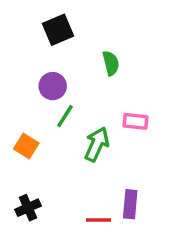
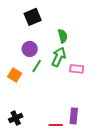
green arrow: (97, 144) -> (59, 57), moved
orange square: (26, 146) -> (15, 75), moved

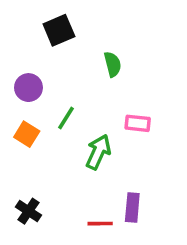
purple circle: (30, 49) -> (28, 88), moved
green arrow: (59, 57) -> (98, 152), moved
black cross: (16, 118) -> (28, 211), turned -32

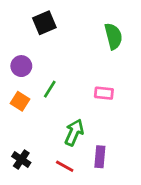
green semicircle: (113, 64) -> (113, 36), moved, size x1.4
green arrow: (98, 152) -> (74, 132), moved
red line: (100, 224) -> (65, 166), moved, turned 30

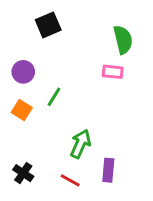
pink rectangle: (104, 93) -> (113, 72), moved

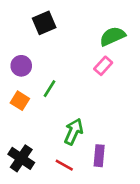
green semicircle: (123, 40) -> (113, 36), turned -100
pink rectangle: (113, 72) -> (103, 66), turned -54
black cross: (23, 173) -> (21, 158), size x1.4

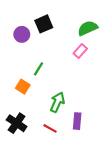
black square: (44, 23) -> (44, 24), moved
purple circle: (21, 66) -> (22, 34), moved
orange square: (20, 101) -> (23, 87), moved

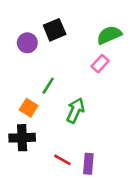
green arrow: (57, 102) -> (75, 110), moved
purple rectangle: (77, 121) -> (88, 164), moved
black cross: (17, 123) -> (22, 138), moved, turned -36

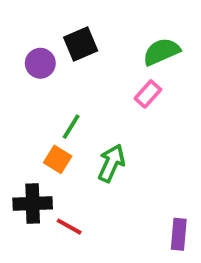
orange square: (29, 108) -> (58, 159), moved
red line: (62, 160) -> (69, 227), moved
purple rectangle: (88, 164) -> (179, 234), moved

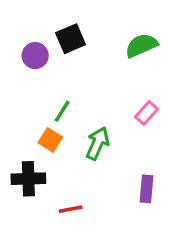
pink rectangle: (148, 94) -> (147, 113), moved
red line: (69, 227) -> (71, 209), moved, turned -40
purple rectangle: (179, 234) -> (147, 189), moved

